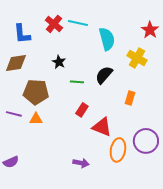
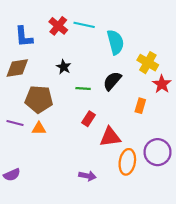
red star: (150, 30) -> (162, 84), moved
red triangle: (102, 127) -> (110, 137), turned -30

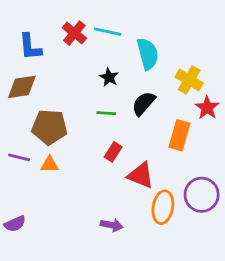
black star: (64, 67) -> (109, 77), moved
orange rectangle: (140, 106) -> (179, 135), size x1.5
red triangle: (110, 137) -> (141, 175), turned 30

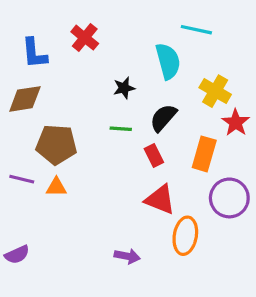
cyan line: (108, 32) -> (196, 30), moved
black star: (109, 77) -> (124, 88), turned 30
red rectangle: (113, 152) -> (154, 156), moved, turned -60
purple circle: (202, 195) -> (229, 198), moved

